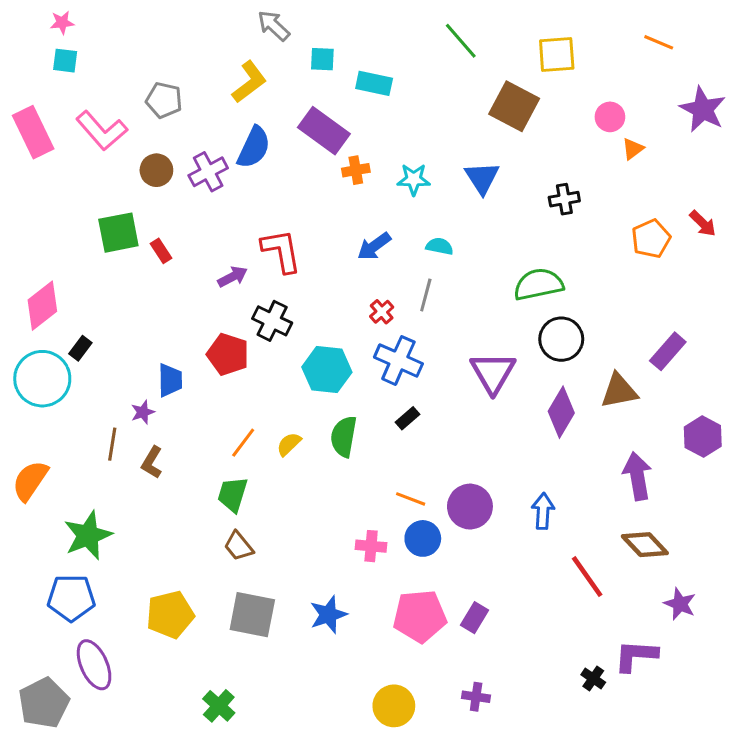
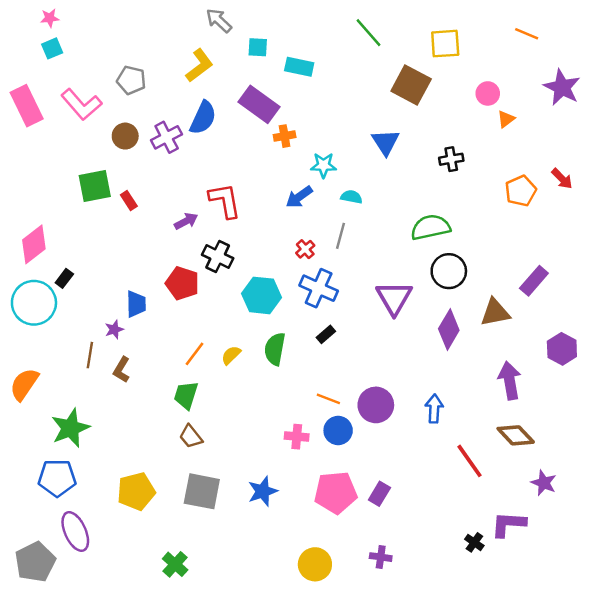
cyan square: (65, 61) -> (52, 48), turned -30
cyan star: (414, 179) -> (323, 165), moved

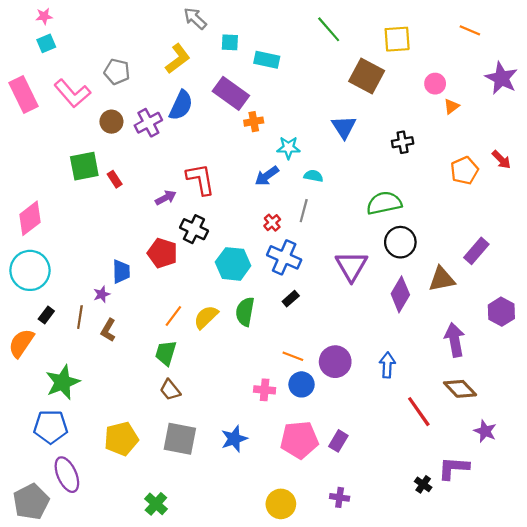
black rectangle: (64, 278) -> (46, 315), moved
yellow semicircle: (231, 355) -> (206, 317), size x1.4

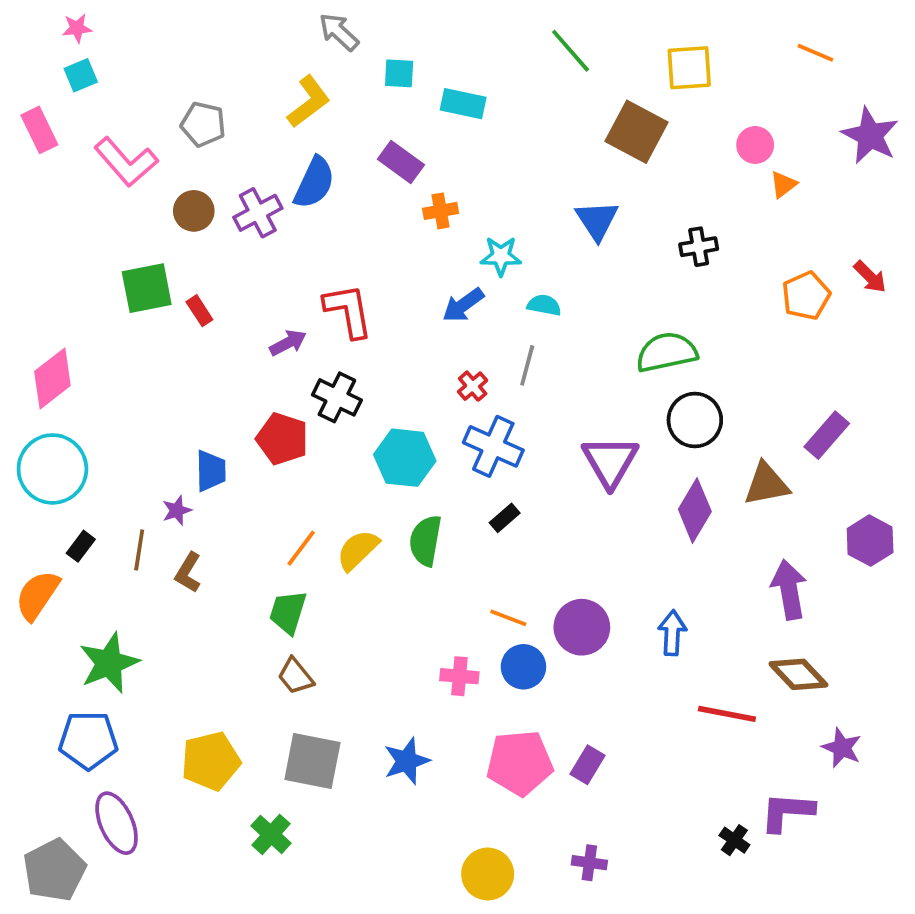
purple rectangle: (231, 93) -> (401, 162), size x0.7
pink rectangle: (23, 94) -> (39, 130), moved, size x0.7
red line: (419, 412) -> (727, 714), turned -44
green cross: (156, 504) -> (271, 834), moved

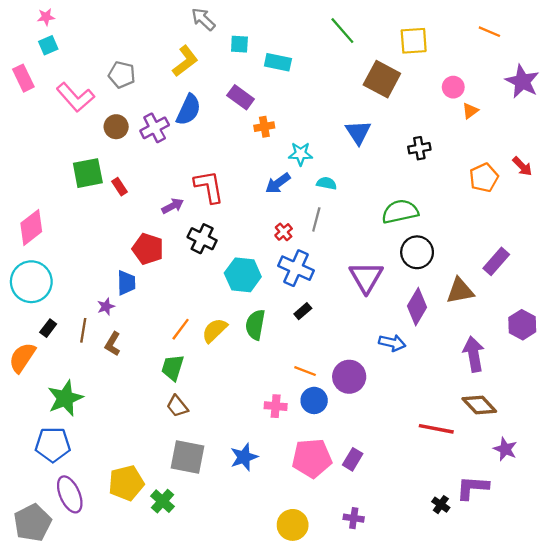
red pentagon: (282, 439) -> (148, 249), moved
blue arrow: (672, 633) -> (392, 343), moved, turned 100
yellow pentagon: (211, 761) -> (126, 483), moved

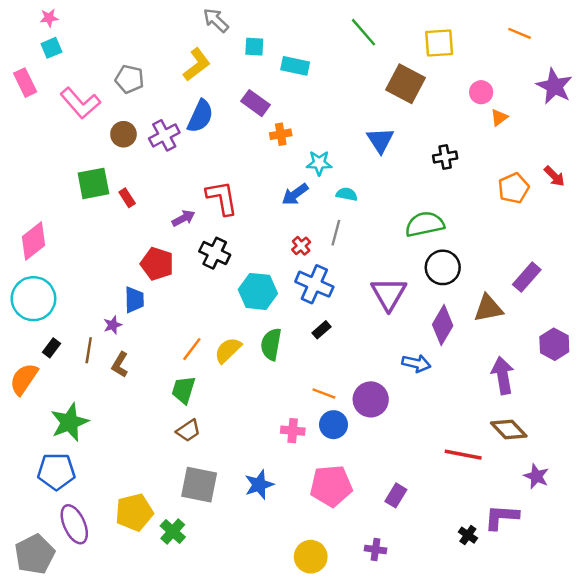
brown trapezoid: (177, 406) -> (188, 431), turned -85
purple rectangle: (353, 459) -> (396, 495), moved

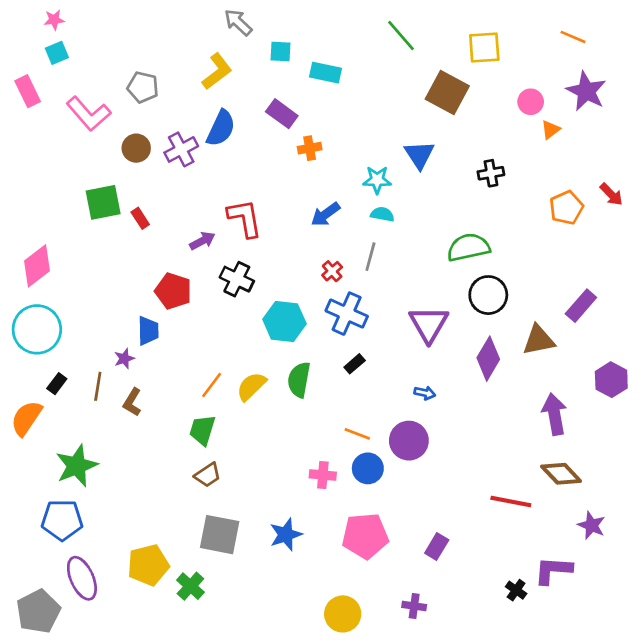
purple star: (554, 86) -> (586, 91), moved
cyan star: (319, 163) -> (377, 180), moved
blue arrow: (416, 363) -> (425, 393), moved, size x0.7

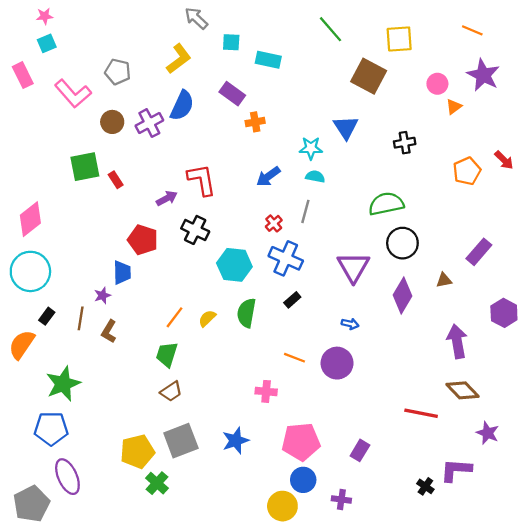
brown triangle: (539, 340) -> (444, 280), size x0.6
yellow semicircle: (251, 386) -> (207, 318), size x0.7
blue circle: (368, 468) -> (303, 480), moved
gray square: (220, 535) -> (181, 441), turned -32
yellow pentagon: (148, 565) -> (137, 451), moved

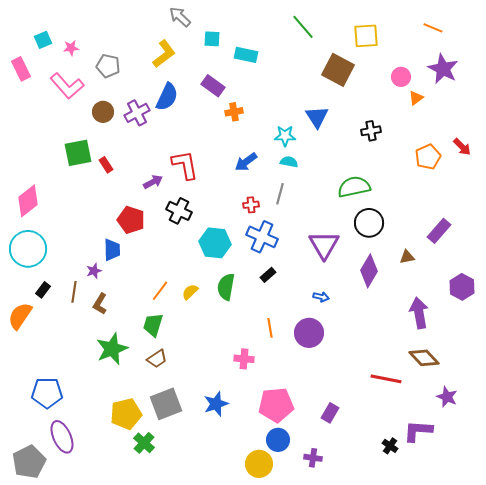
pink star: (45, 16) -> (71, 48), moved
red cross: (274, 223) -> (251, 205), turned 35
orange line: (294, 358) -> (270, 328), turned 60
green star: (63, 384) -> (112, 349), moved

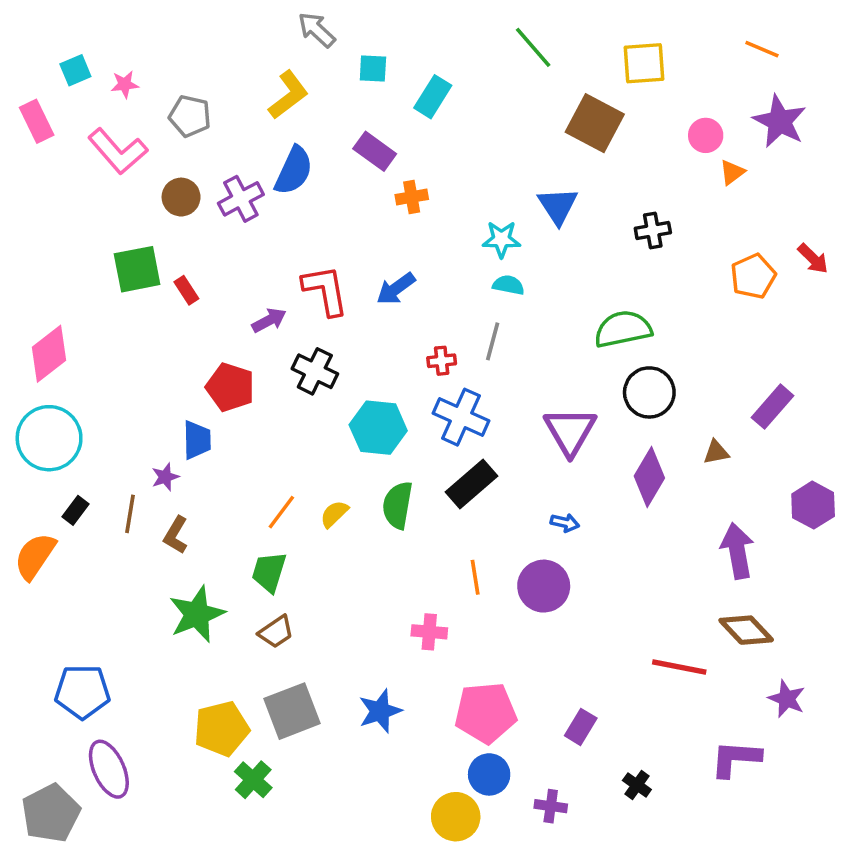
cyan rectangle: (246, 55) -> (433, 97), turned -70
blue arrow: (246, 162) -> (396, 289), moved
black rectangle: (268, 275) -> (472, 484), size x1.8
black cross: (390, 446) -> (637, 785), moved

